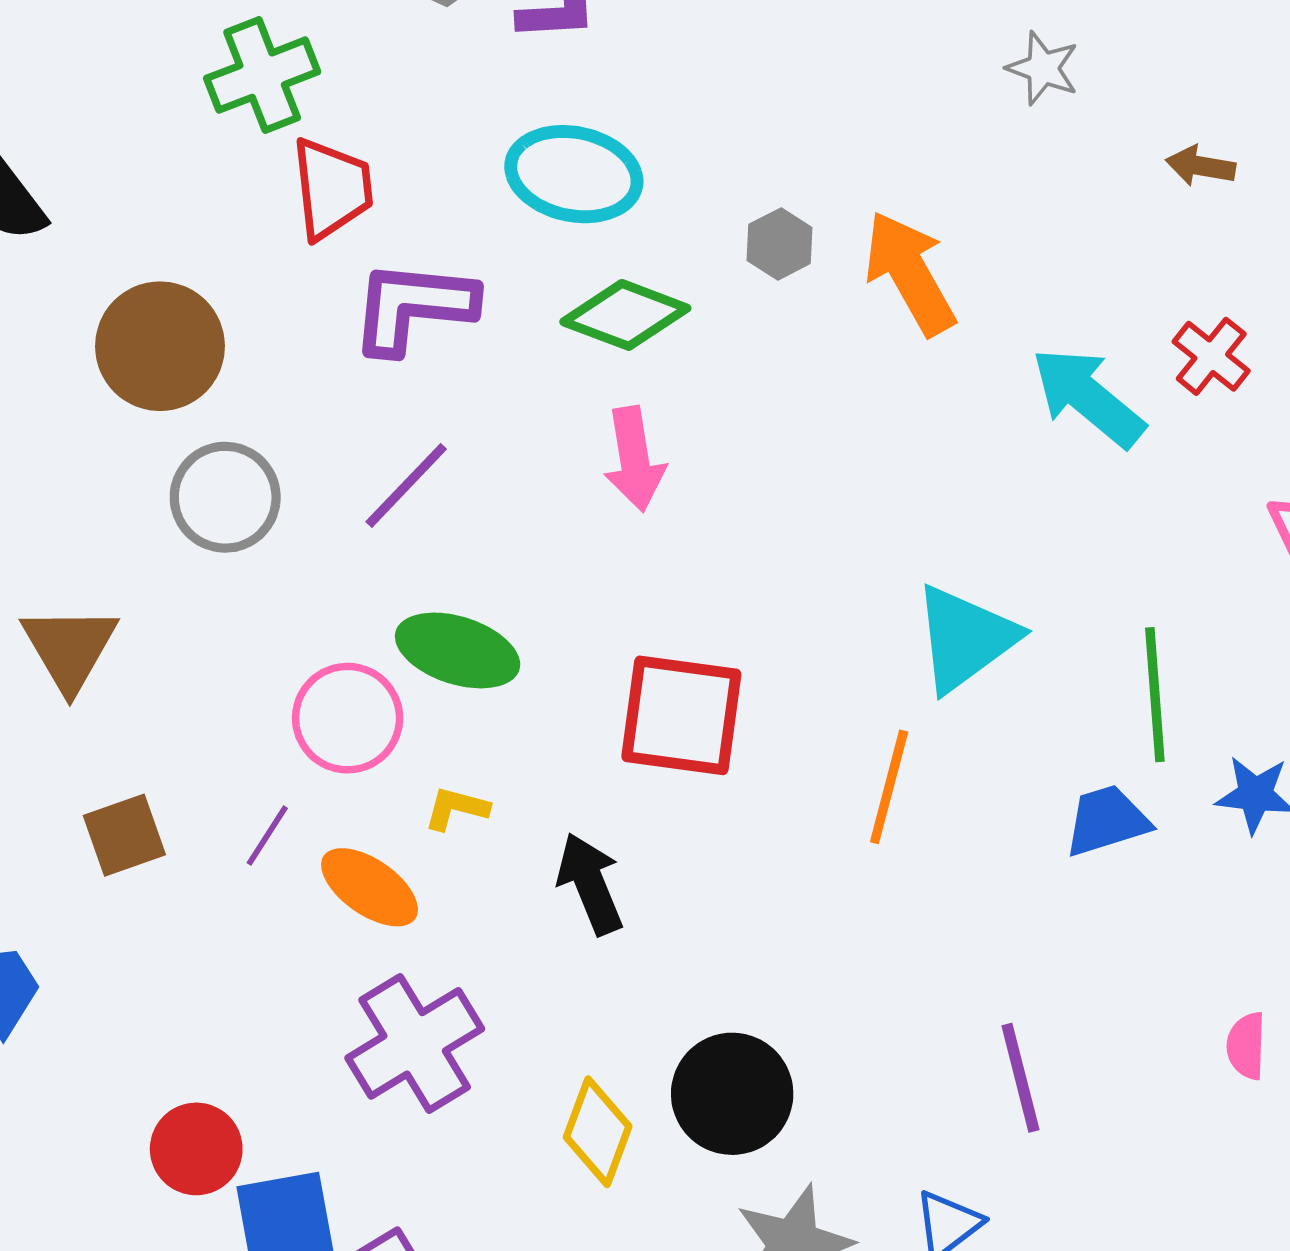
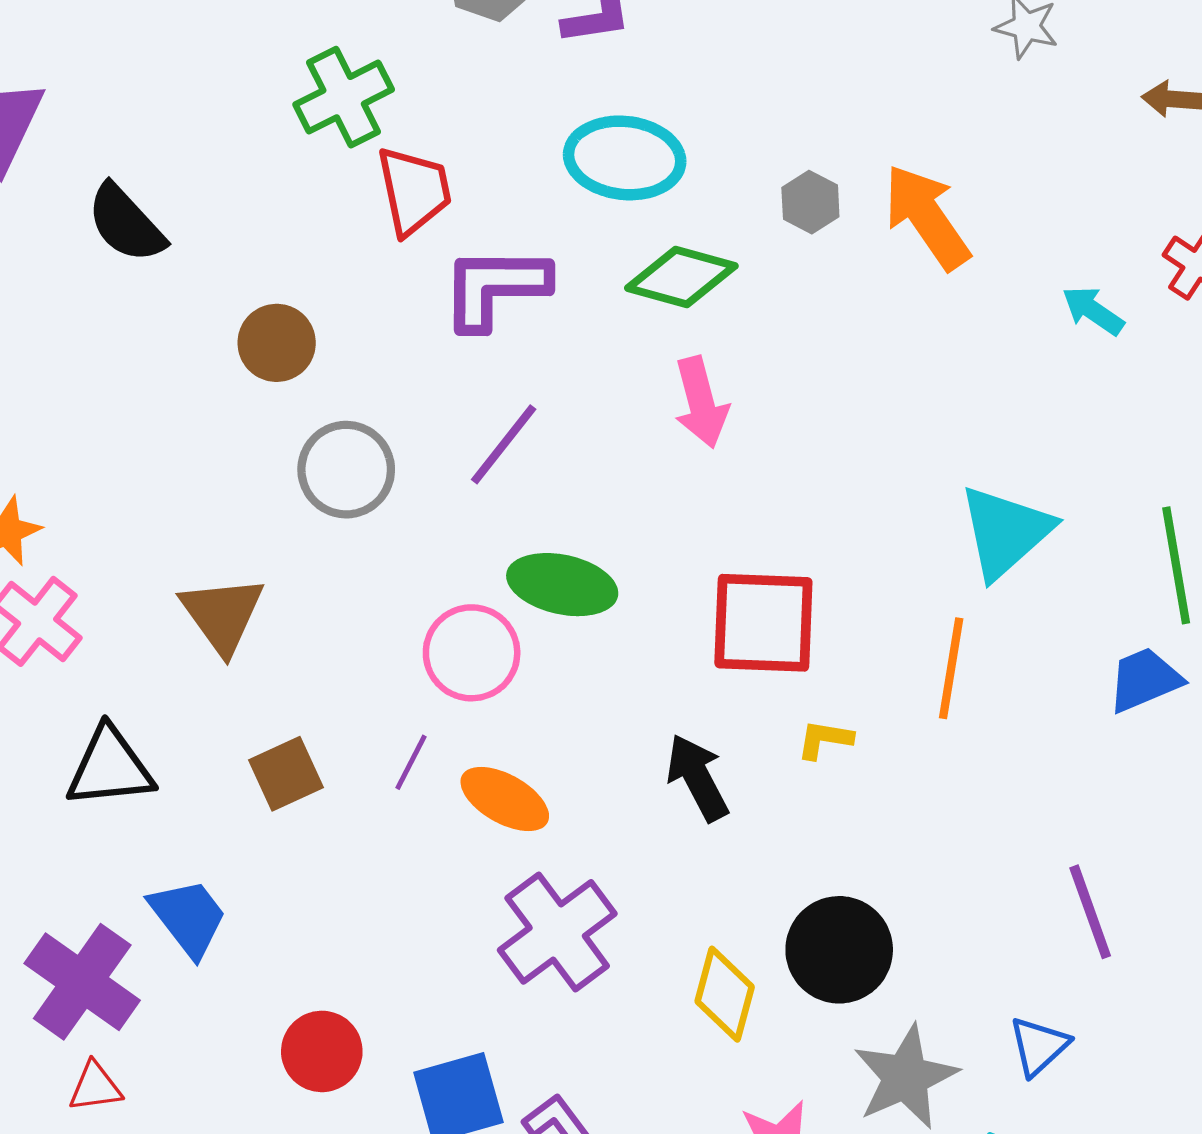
brown circle: (160, 346) -> (277, 343), size x0.7
cyan arrow: (1088, 397) -> (1093, 311), size x0.6
yellow L-shape: (456, 808) -> (825, 739), moved
red circle: (196, 1149) -> (322, 1051), moved

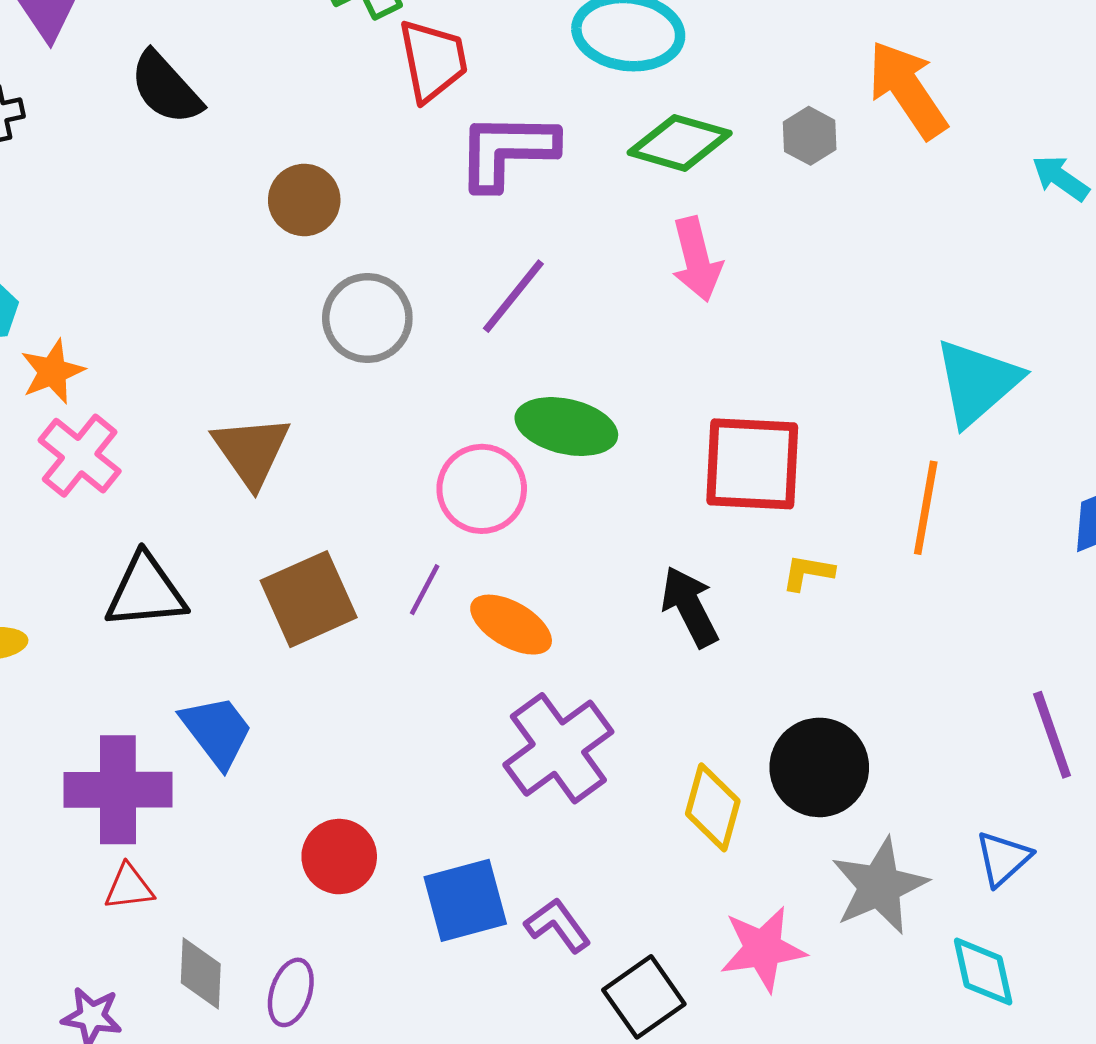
gray hexagon: (810, 202) -> (810, 136), moved
brown square: (286, 774) -> (309, 599), size x1.4
purple cross: (82, 982) -> (118, 790), turned -36

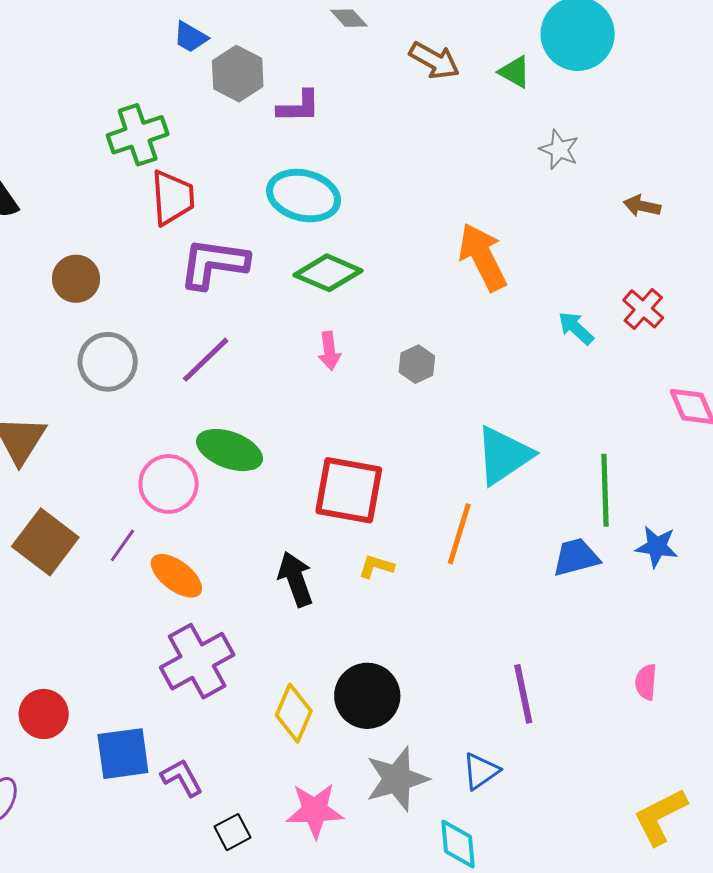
gray hexagon: (810, 136) -> (417, 364), moved
pink arrow: (697, 259) -> (329, 351), size x0.7
brown square: (309, 599) -> (45, 542), turned -36
black square: (644, 997) -> (232, 832), size x0.7

